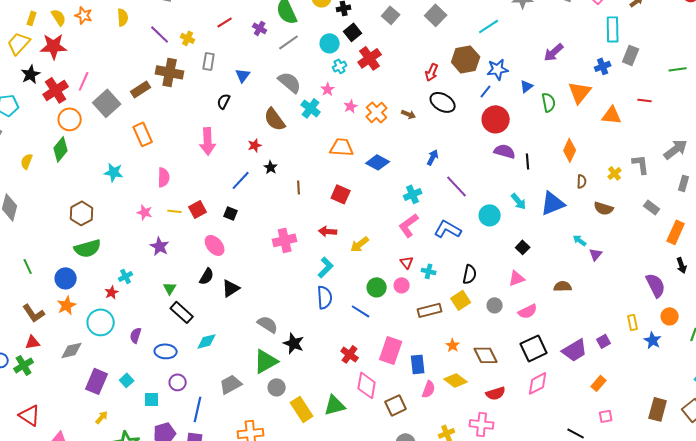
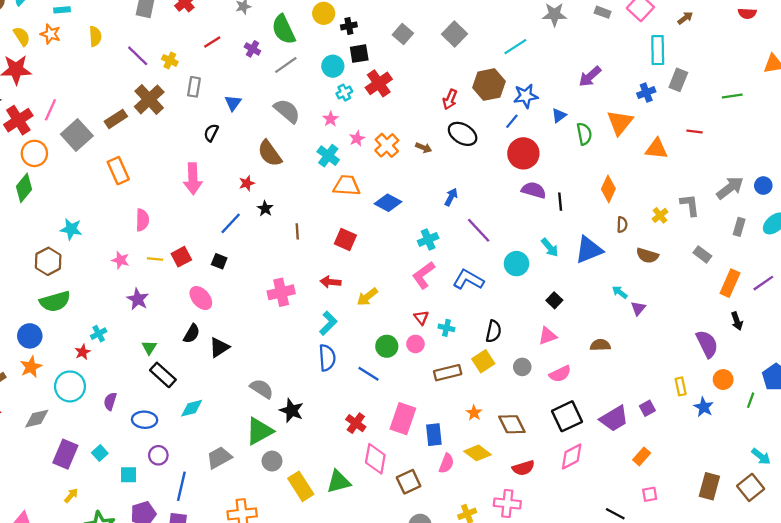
black square: (353, 32) -> (359, 54), turned 30
brown cross: (170, 72) -> (149, 99), turned 36
cyan cross: (311, 108) -> (328, 156), moved
cyan star: (114, 172) -> (71, 229), moved

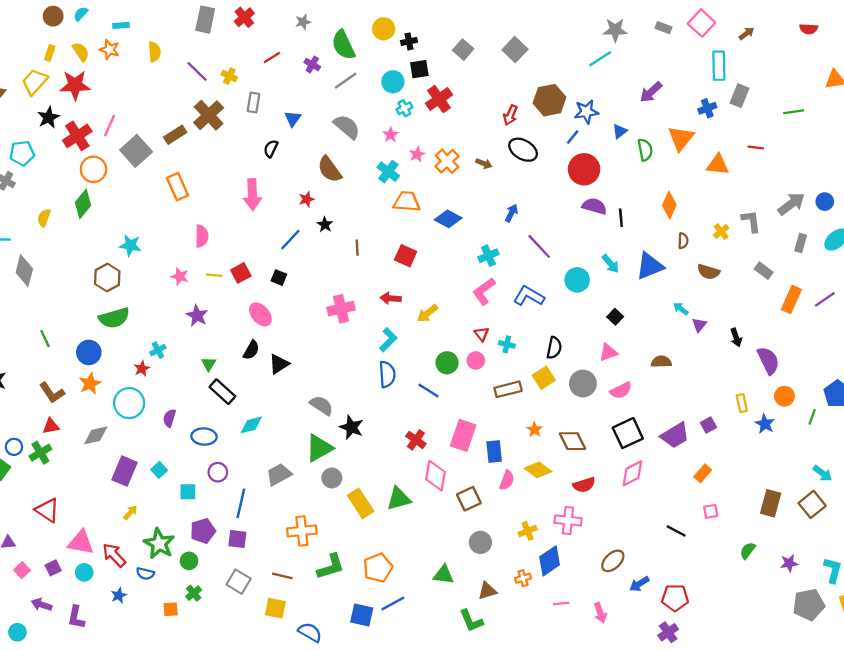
cyan line: (515, 47) -> (600, 59), moved
black arrow: (737, 321) -> (736, 337), moved
gray circle: (522, 367) -> (583, 384), size x1.5

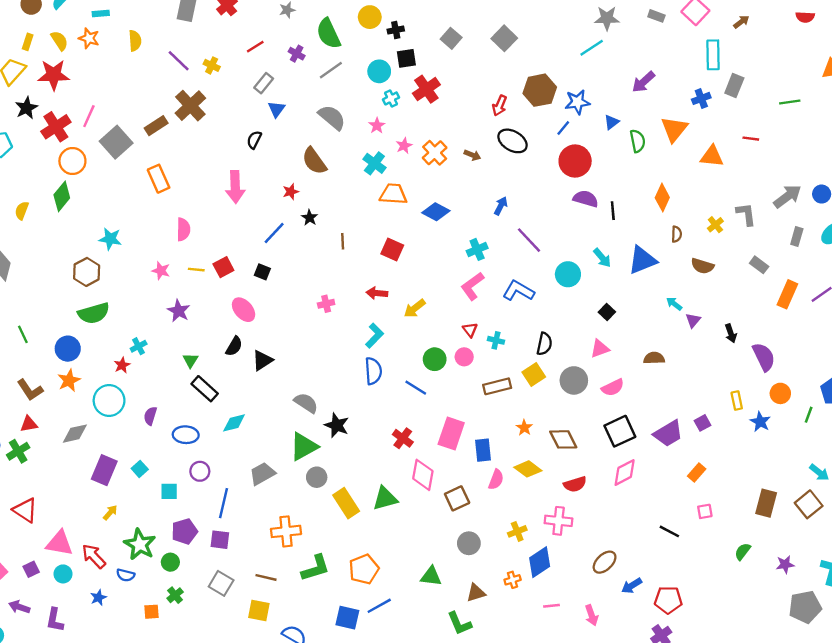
gray rectangle: (254, 103) -> (264, 83), moved, turned 30
pink cross: (341, 309) -> (326, 304), size x0.6

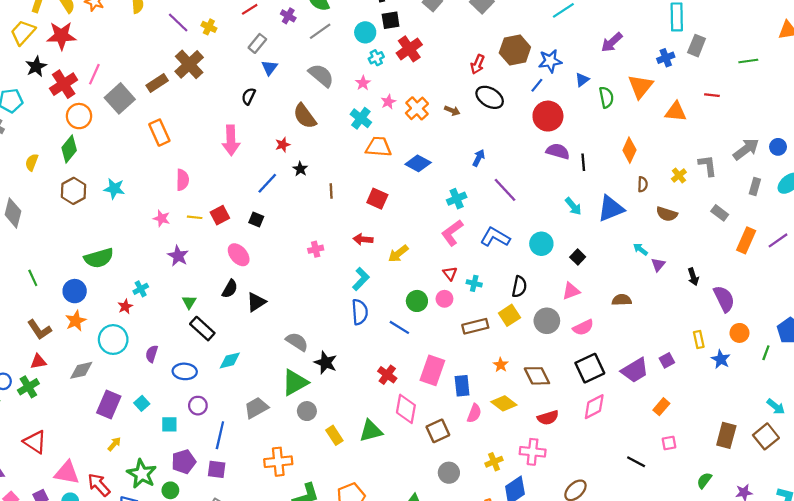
brown hexagon: (87, 272) -> (74, 191), moved
cyan circle: (568, 274) -> (541, 244), moved
yellow rectangle: (346, 503) -> (334, 435), size x0.7

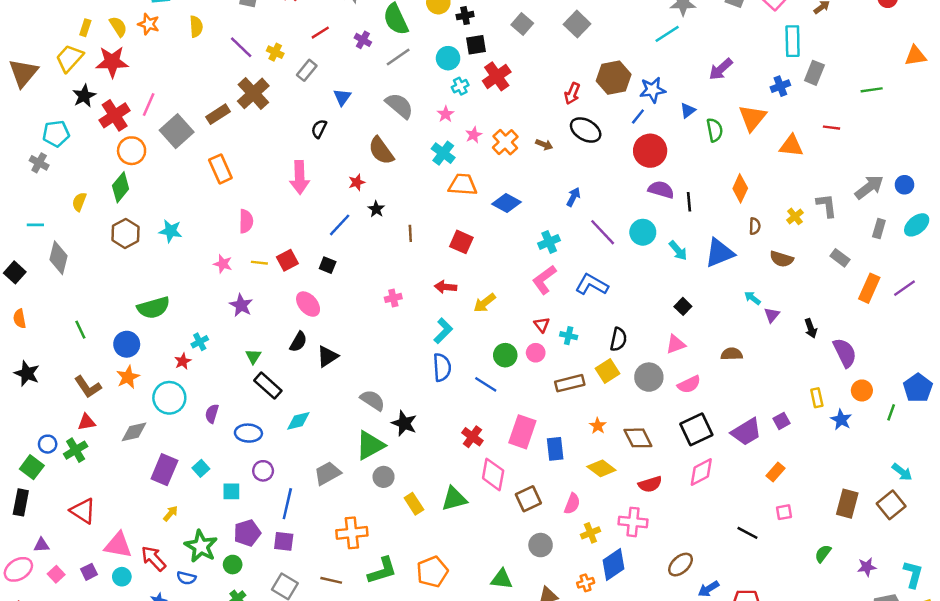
gray rectangle: (257, 43) -> (307, 70), moved
cyan circle: (541, 244) -> (643, 232), moved
pink semicircle: (474, 413) -> (572, 504), moved

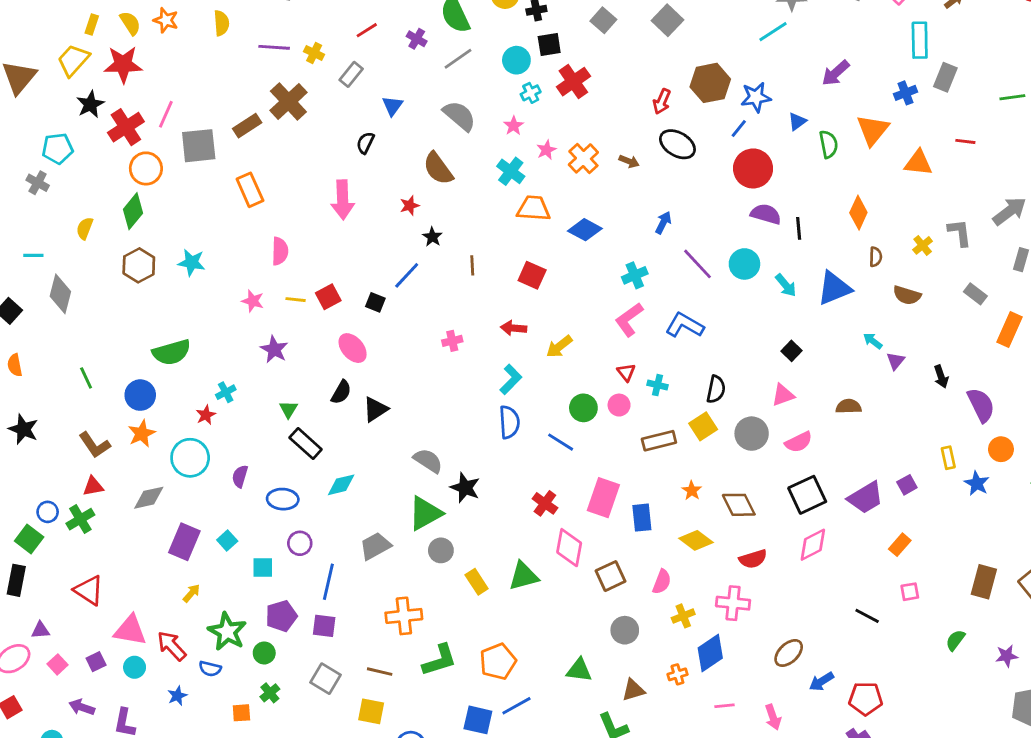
purple line: (241, 47) -> (274, 47), turned -40
gray square: (177, 131) -> (199, 146), turned 36
blue line: (340, 225) -> (407, 275), moved

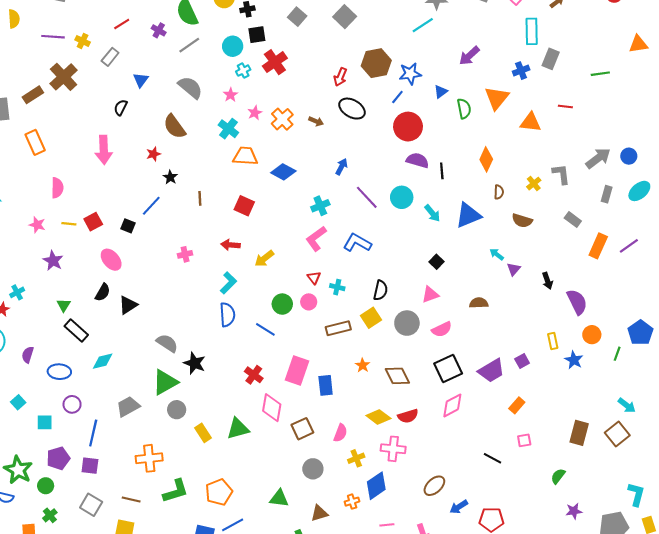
yellow diamond: (696, 540) -> (378, 417), moved
purple star: (1007, 656) -> (574, 511), moved

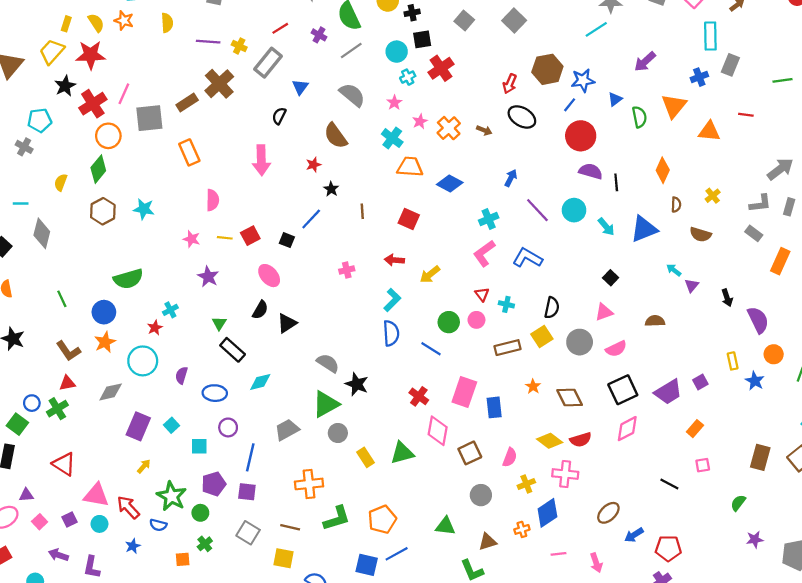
gray rectangle: (110, 57) -> (268, 63), size x1.5
gray L-shape: (561, 174) -> (760, 203), moved, turned 90

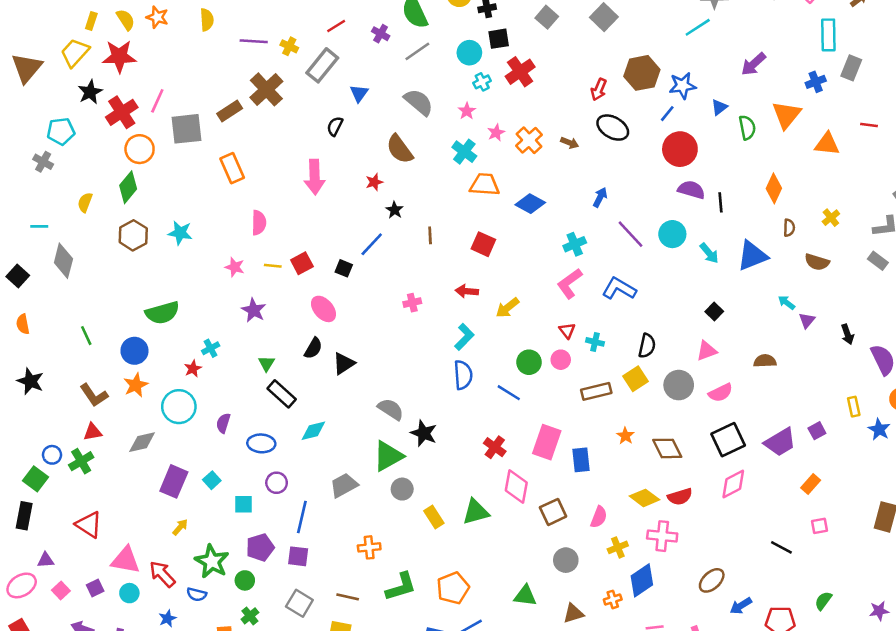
orange cross: (309, 484) -> (369, 547), size x0.7
green semicircle: (738, 503) -> (823, 601), moved

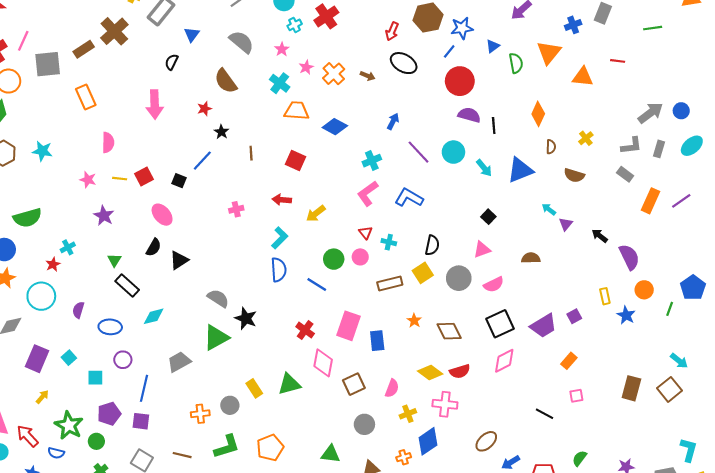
black arrow: (847, 334) -> (600, 236), turned 147
gray circle: (402, 489) -> (230, 405), moved

